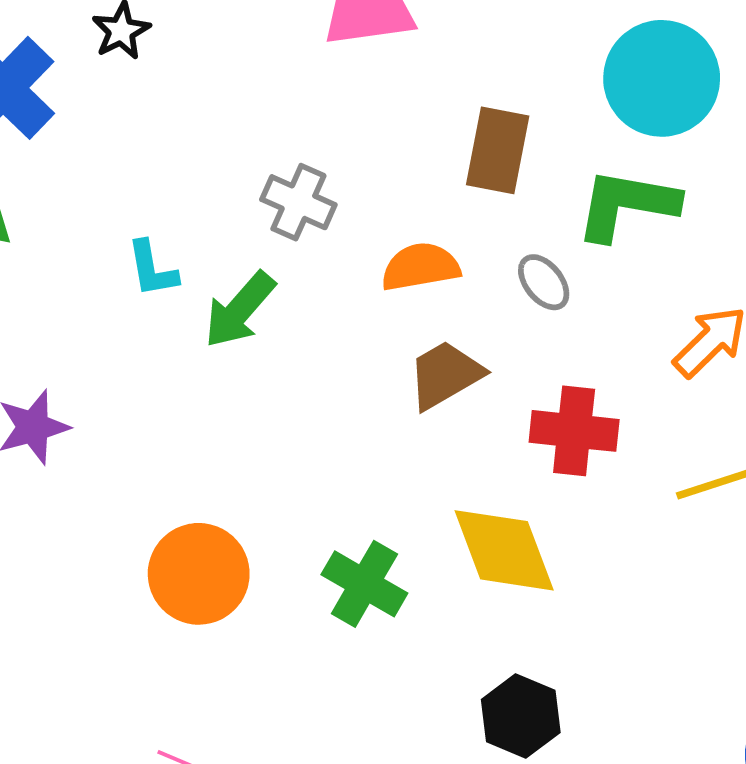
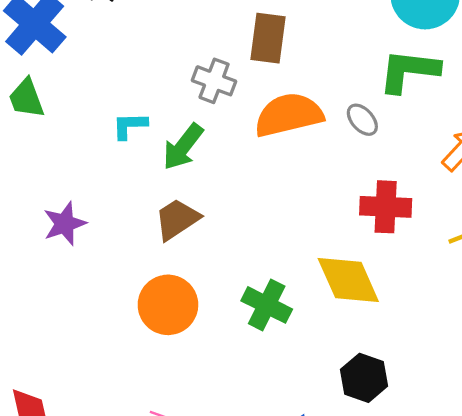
brown rectangle: (498, 150) -> (268, 38), moved
orange semicircle: (420, 267) -> (289, 115), size x1.5
cyan L-shape: (152, 269) -> (130, 126), turned 102
brown trapezoid: (445, 375) -> (177, 219), moved

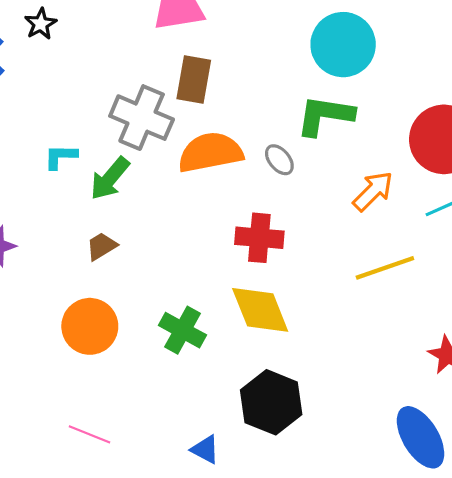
gray cross: (214, 81) -> (142, 118), size x1.5
red cross: (386, 207) -> (259, 238), moved
brown trapezoid: (177, 219) -> (102, 246), size x0.7
black hexagon: (364, 378) -> (271, 402), size x1.4

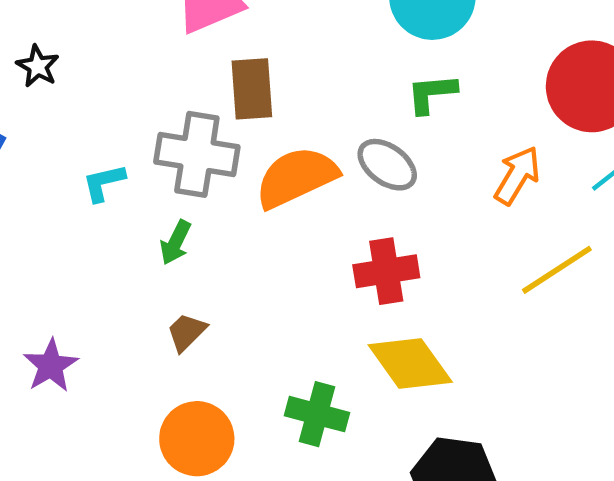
green L-shape: (325, 115) -> (432, 93), size x0.7
cyan L-shape: (61, 157) -> (104, 183), moved
gray ellipse: (279, 160) -> (387, 165), size x1.4
green arrow: (110, 178) -> (176, 242), size x0.7

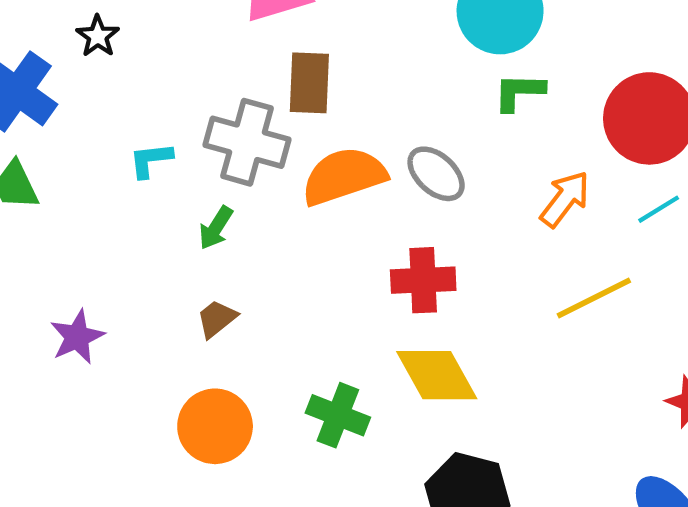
green L-shape: (432, 93) -> (519, 92), moved

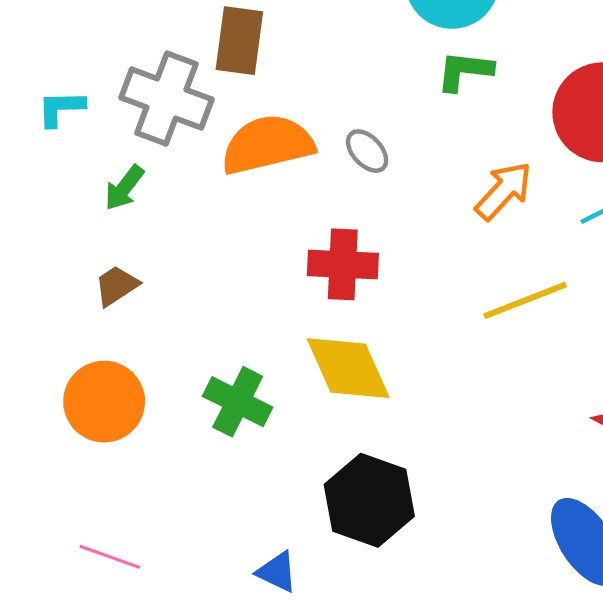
gray ellipse: (436, 174) -> (367, 151), size x0.7

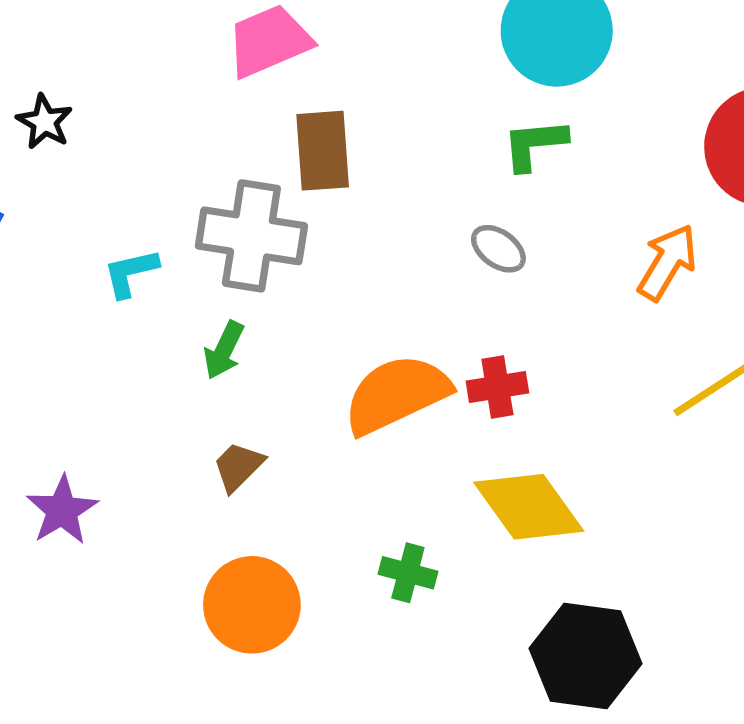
green L-shape: (465, 71) -> (534, 144), moved
orange semicircle: (267, 145) -> (397, 394), moved
red cross: (343, 264) -> (497, 387), size x0.7
green cross: (238, 402) -> (408, 573), size x0.7

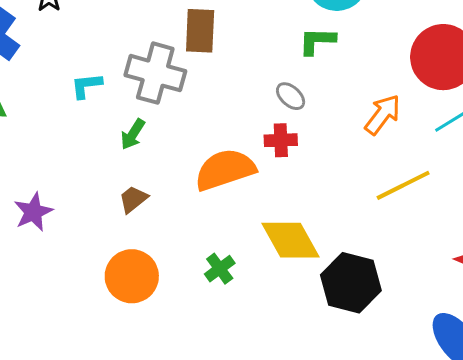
red cross: (497, 387) -> (281, 140), moved
green cross: (408, 573) -> (220, 269), turned 32
black hexagon: (586, 656) -> (351, 283), moved

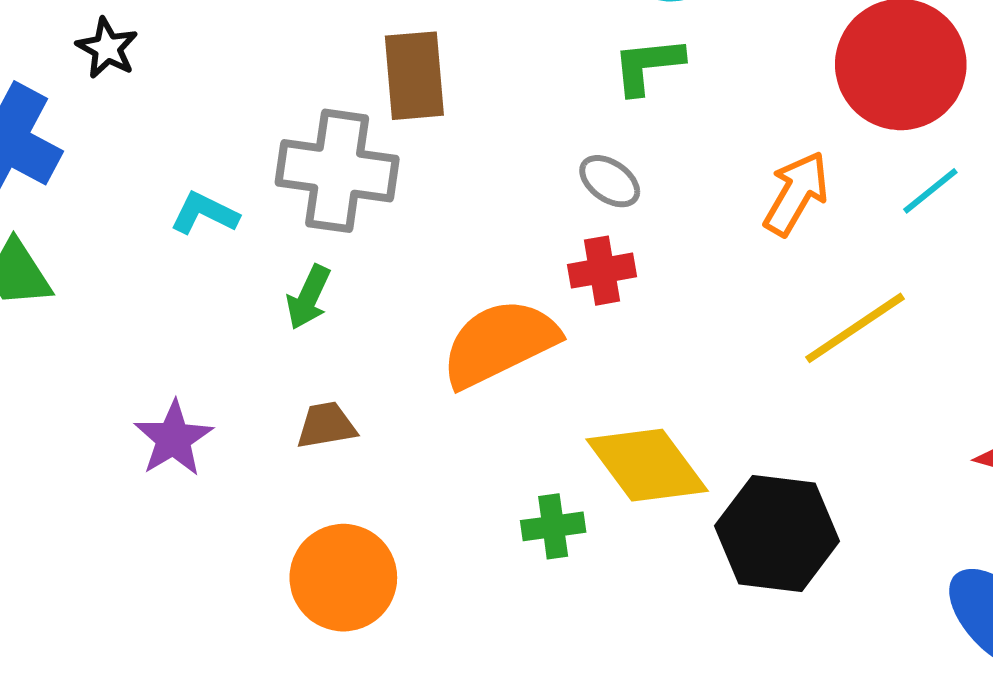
cyan L-shape: (86, 86) -> (204, 213), turned 40
brown trapezoid: (133, 199) -> (326, 425), turned 36
purple star: (33, 212) -> (173, 439), moved
green cross: (220, 269) -> (553, 526), moved, turned 36

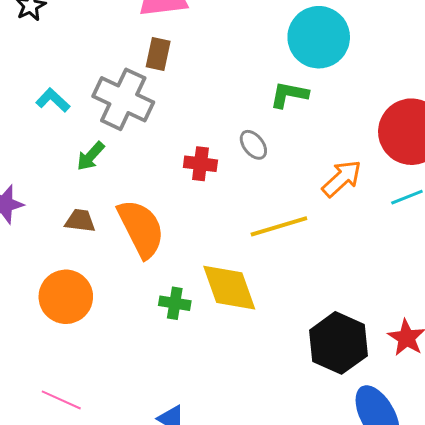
brown rectangle: (414, 76) -> (158, 54), moved, size x0.7
red cross: (602, 271) -> (200, 164), moved
yellow line: (855, 328) -> (279, 226), moved
orange semicircle: (500, 343) -> (141, 228), moved, turned 72
black hexagon: (777, 534) -> (338, 343), moved

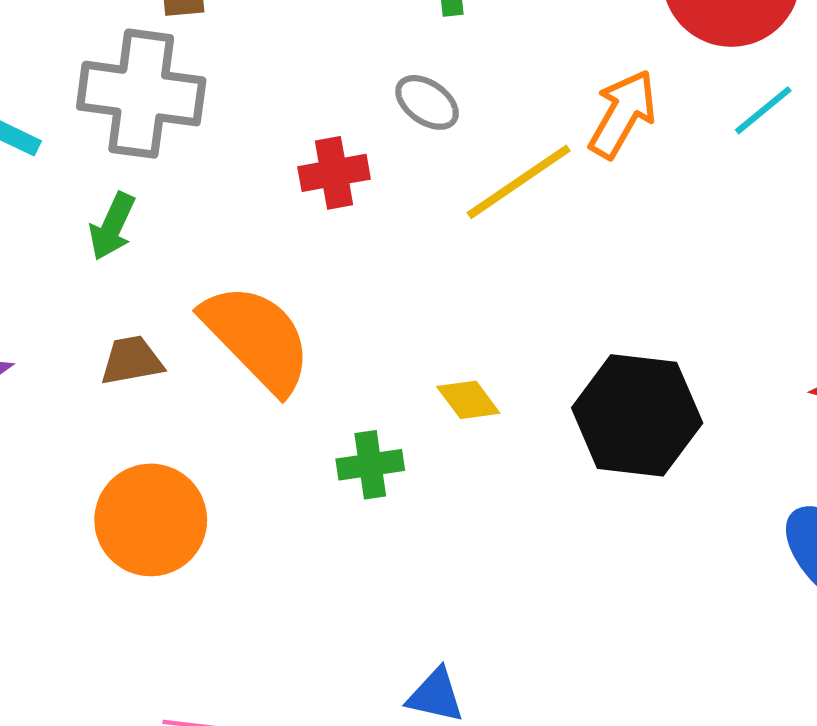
yellow line: (279, 226) -> (519, 182), moved
yellow diamond: (229, 288) -> (468, 400), size x0.5
black hexagon: (338, 343) -> (637, 415), moved

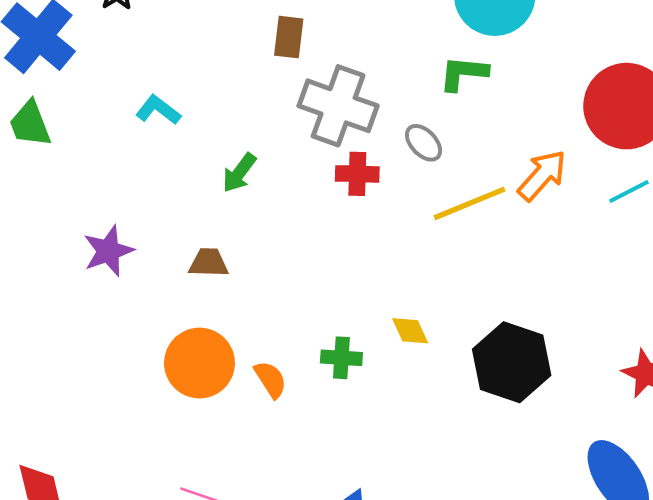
gray cross: (141, 94) -> (338, 106), moved
green arrow: (112, 226) -> (239, 173), moved
orange semicircle: (257, 338) -> (271, 379), moved, size x0.5

